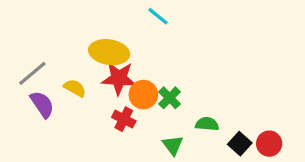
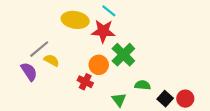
yellow ellipse: (109, 52) -> (75, 20), moved
gray line: (32, 73) -> (39, 49), moved
red star: (119, 78) -> (103, 31), moved
green cross: (170, 98) -> (123, 55), moved, size x1.5

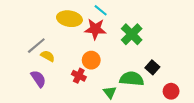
green cross: (123, 55) -> (132, 34), moved
purple semicircle: (29, 72) -> (38, 79), moved
green semicircle: (143, 85) -> (132, 79), size x1.6
black square: (165, 99) -> (152, 67), moved

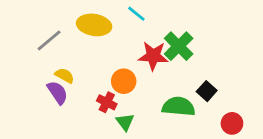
red star: (95, 29) -> (153, 56), moved
gray line: (36, 46) -> (49, 40), moved
purple semicircle: (38, 79) -> (58, 92), moved
green triangle: (110, 92) -> (125, 122), moved

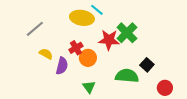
yellow ellipse: (94, 25) -> (82, 18), moved
purple semicircle: (58, 92) -> (62, 66), moved, turned 48
red cross: (107, 102) -> (76, 48), moved, turned 32

